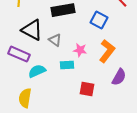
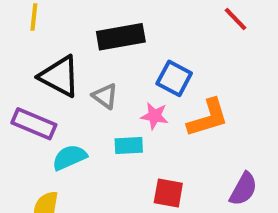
blue square: (99, 20) -> (174, 78), moved
orange L-shape: (107, 51) -> (208, 118), turned 35
purple semicircle: (119, 77) -> (243, 189), moved

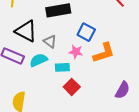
cyan semicircle: (69, 157) -> (39, 60), moved
red square: (168, 193) -> (72, 87), moved, turned 35

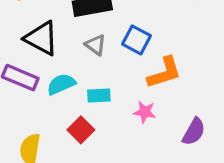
gray triangle: (50, 41) -> (96, 45), moved
pink star: (76, 52) -> (145, 112), moved
red square: (72, 87) -> (81, 130), moved

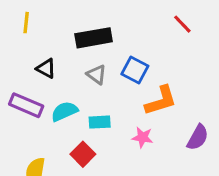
black triangle: (42, 38) -> (46, 68), size x0.6
purple semicircle: (194, 132) -> (198, 137), moved

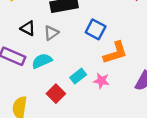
gray triangle: (97, 75) -> (51, 33), moved, turned 49
cyan rectangle: (100, 122) -> (78, 76), moved, turned -35

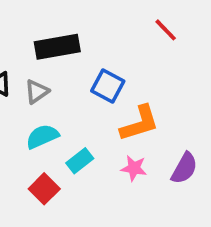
cyan semicircle: (42, 61) -> (42, 136), moved
pink star: (101, 81) -> (134, 168), moved

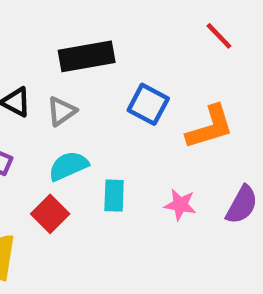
orange L-shape: (140, 123) -> (210, 127), moved
cyan rectangle: (80, 161) -> (114, 196), turned -50
red square: (44, 189) -> (50, 214), moved

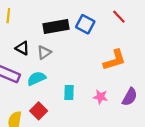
blue square: (148, 104) -> (85, 24), moved
cyan semicircle: (68, 166) -> (37, 78), moved
red square: (50, 214) -> (39, 111), moved

